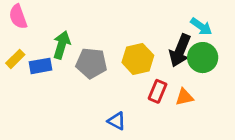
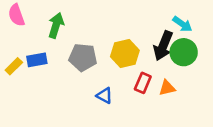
green arrow: (62, 45) -> (56, 25), moved
yellow rectangle: (15, 59) -> (14, 66), moved
blue triangle: (117, 121) -> (104, 96), moved

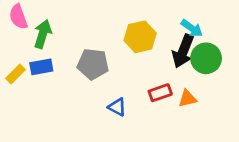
cyan arrow: (182, 24) -> (192, 28), moved
green arrow: (56, 25) -> (43, 34), moved
yellow hexagon: (125, 53) -> (140, 37), moved
red rectangle: (143, 83) -> (160, 93), turned 48

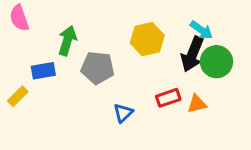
green arrow: (43, 34) -> (67, 41), moved
yellow rectangle: (15, 74) -> (18, 96), moved
blue triangle: (117, 107) -> (123, 113), turned 48

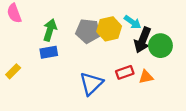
cyan arrow: (201, 30) -> (133, 22), moved
gray pentagon: (98, 68) -> (88, 31), moved
blue rectangle: (43, 71) -> (49, 52), moved
blue triangle: (123, 113) -> (91, 84), size x1.6

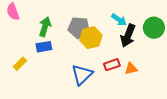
yellow hexagon: (109, 29) -> (91, 38), moved
green circle: (160, 46) -> (154, 28), moved
yellow rectangle: (13, 71) -> (20, 64), moved

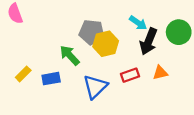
green arrow: (45, 27) -> (70, 55), moved, turned -60
blue rectangle: (44, 47) -> (51, 79), moved
orange triangle: (131, 69) -> (160, 73), moved

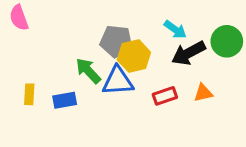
black arrow: (149, 41) -> (188, 53), turned 40
yellow rectangle: (23, 74) -> (29, 94), turned -42
blue triangle: (95, 87) -> (118, 81), moved, turned 40

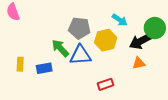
black arrow: (188, 53) -> (141, 41), moved
yellow hexagon: (134, 56) -> (106, 40), moved
red rectangle: (165, 96) -> (106, 84), moved

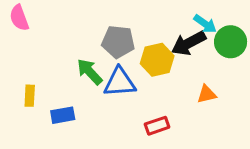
cyan arrow: (120, 20) -> (205, 24), moved
black arrow: (141, 41) -> (189, 43), moved
blue rectangle: (44, 68) -> (63, 115), moved

